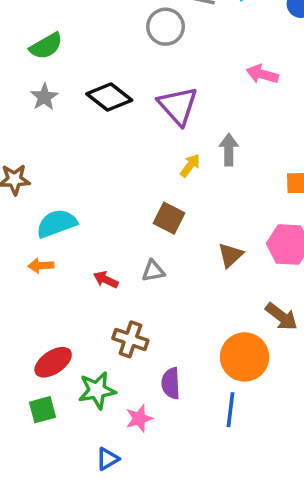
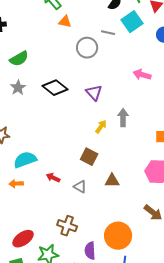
purple triangle: (178, 106) -> (94, 93), size x0.7
brown triangle: (231, 255) -> (112, 181), moved, turned 42
gray triangle: (153, 271) -> (80, 187), turned 40
red arrow: (106, 280) -> (53, 178), moved
orange circle: (245, 357) -> (118, 236), moved

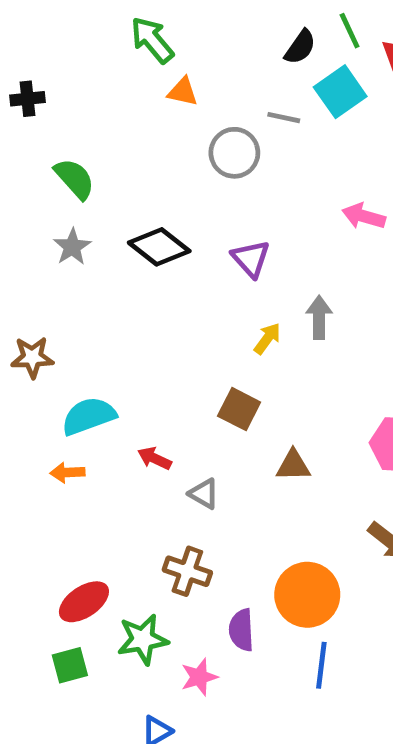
green semicircle: (19, 59) -> (75, 179), turned -102
gray triangle: (80, 187) -> (204, 494), moved

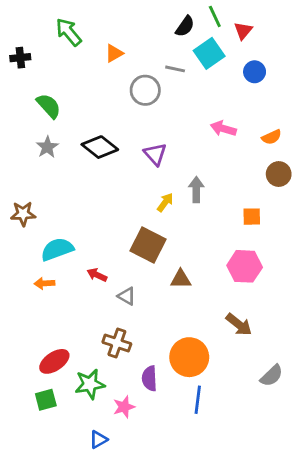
green arrow: (152, 40) -> (69, 32), moved
orange triangle: (183, 92) -> (114, 53), turned -42
brown square: (239, 409) -> (148, 245), size x1.4

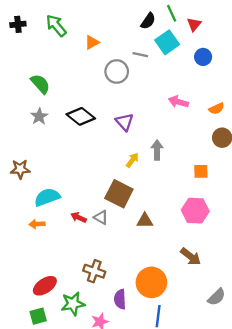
black cross: (20, 58) -> (18, 24), moved
gray triangle: (127, 296) -> (101, 217), moved

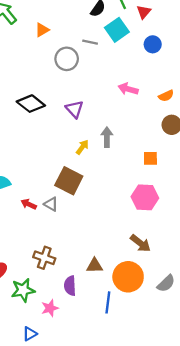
brown triangle: (145, 221) -> (95, 266), moved
orange circle: (151, 282) -> (128, 277), moved

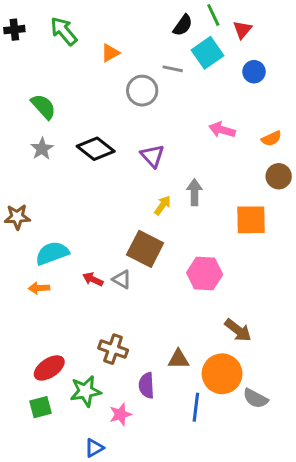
orange square: (150, 158) -> (251, 220), size x1.6
pink hexagon: (145, 197) -> (205, 274), moved
gray semicircle: (166, 283) -> (255, 398), moved, turned 72

